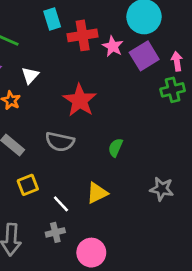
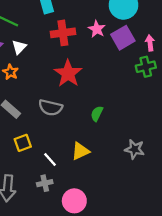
red cross: (83, 35) -> (63, 33), moved
white triangle: (30, 75) -> (19, 47), moved

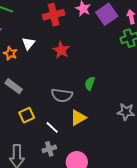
white triangle: (19, 47) -> (28, 43), moved
red star: (68, 73) -> (61, 50), size x0.7
gray semicircle: (50, 108) -> (62, 95), moved

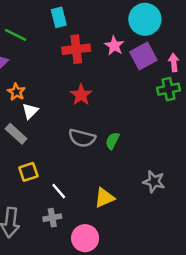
white triangle: (28, 43) -> (30, 111), moved
gray semicircle: (62, 95) -> (82, 138), moved
yellow triangle: (78, 118) -> (104, 198), moved

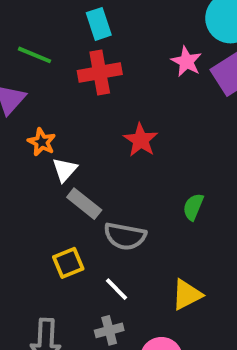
red cross: (76, 49) -> (100, 72), moved
gray rectangle: (16, 134) -> (84, 204), moved
gray semicircle: (82, 138) -> (125, 236), moved

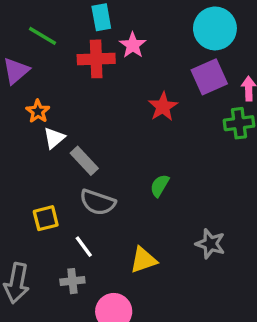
pink star: (186, 62) -> (133, 45), moved
red star: (141, 140) -> (163, 107), moved
gray rectangle: (84, 204) -> (84, 161), moved

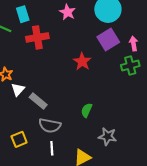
cyan rectangle: (101, 17) -> (23, 14), moved
pink star: (133, 45) -> (67, 12), moved
gray star: (210, 244) -> (108, 136), moved
white line: (84, 247) -> (52, 148), moved, turned 40

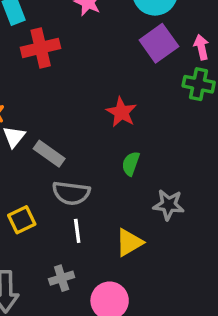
red star: (82, 61) -> (121, 112), moved
green cross: (130, 66) -> (199, 84), turned 30

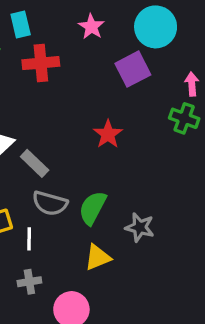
purple square: (159, 43) -> (133, 69), moved
green semicircle: (131, 164) -> (93, 208), moved, size x1.5
white line: (77, 231) -> (29, 239), moved

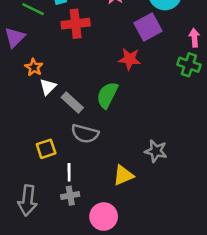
red star: (108, 134) -> (130, 59), moved, turned -30
green semicircle: (93, 208) -> (107, 95), moved
white line: (29, 239) -> (69, 172), moved

